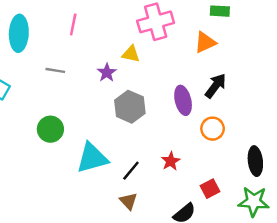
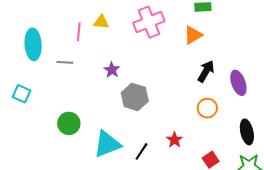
yellow triangle: (131, 54) -> (101, 22), moved
gray line: (55, 70) -> (65, 62), moved
purple ellipse: (183, 100) -> (238, 83), moved

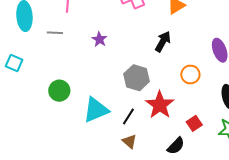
black arrow: (206, 71) -> (163, 42), moved
gray hexagon: (135, 97) -> (137, 78), moved
red star: (174, 140) -> (160, 105), size x1.8

